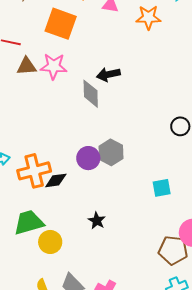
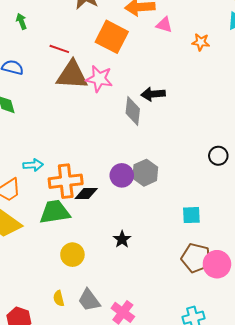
orange star: (148, 17) -> (201, 42), size x0.7
brown triangle: (27, 66) -> (72, 75), size x1.6
green trapezoid: (29, 222) -> (55, 212), moved
brown pentagon: (173, 250) -> (196, 258), moved

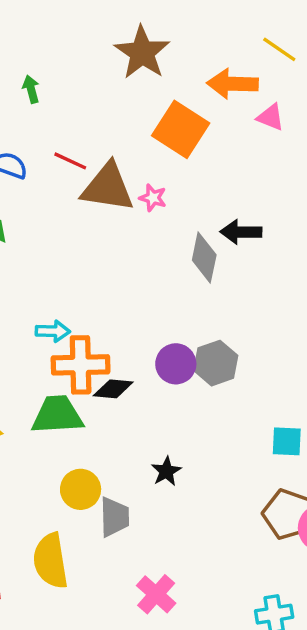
red line: (59, 49) -> (70, 161), moved
pink star: (99, 79) -> (153, 198), size x0.6
cyan arrow: (33, 165) -> (53, 331), moved
yellow semicircle: (59, 298) -> (51, 561), size x2.0
gray trapezoid: (89, 300) -> (114, 517), moved, turned -150

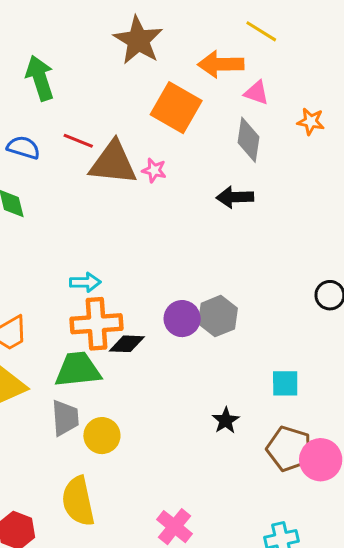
green arrow: (31, 89) -> (40, 78), size x1.8
gray diamond: (204, 258) -> (249, 140), moved
cyan arrow: (53, 331) -> (85, 282), moved
black star: (166, 471) -> (226, 421), moved
gray trapezoid: (114, 517) -> (65, 418), moved

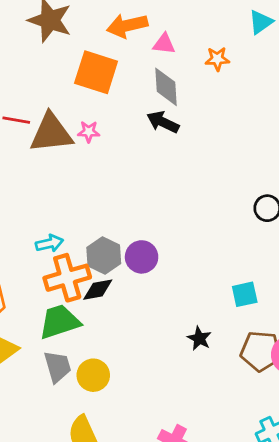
black arrow: (235, 197) -> (163, 122), moved, turned 40
gray hexagon: (218, 316) -> (104, 255), moved

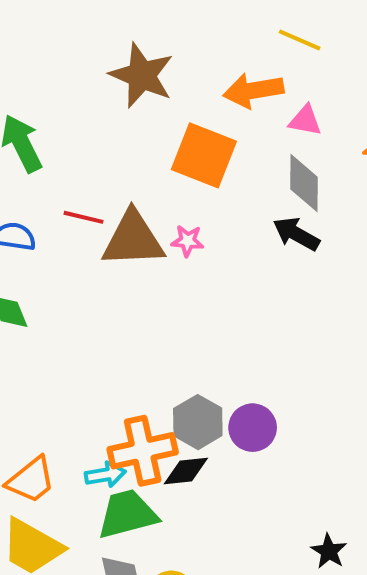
cyan arrow: (49, 243) -> (105, 475), moved

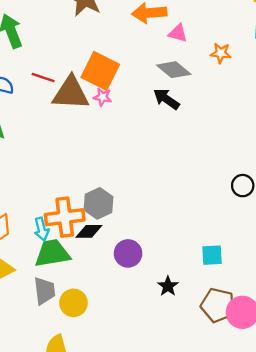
orange square: (204, 155) -> (100, 71), moved
gray diamond: (304, 183) -> (174, 70), turned -56
purple circle: (253, 428) -> (128, 253), moved
cyan arrow: (105, 475) -> (42, 229), turned 80

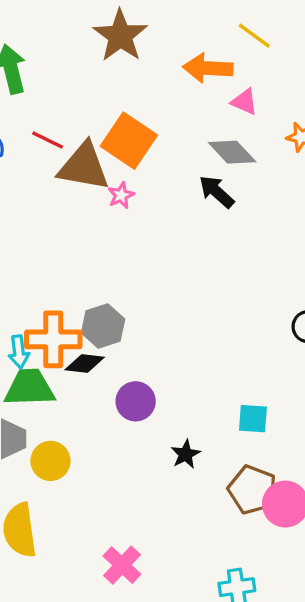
pink star: (103, 97) -> (121, 195), moved, turned 30

